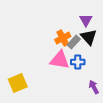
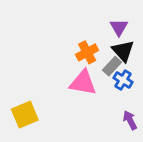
gray rectangle: (74, 42) -> (112, 66), moved
blue cross: (78, 62) -> (123, 80), moved, turned 32

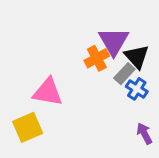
purple triangle: (119, 27) -> (114, 41), moved, size x1.5
pink triangle: (83, 83) -> (48, 92), moved

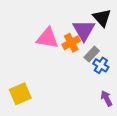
black triangle: (137, 57) -> (102, 18), moved
pink triangle: (48, 92) -> (47, 38), moved

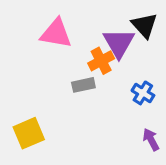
pink triangle: (47, 38) -> (56, 33), moved
gray rectangle: (92, 54) -> (83, 85), moved, turned 35

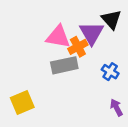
pink triangle: (56, 33) -> (58, 37), moved
gray rectangle: (83, 85) -> (64, 65), size x1.5

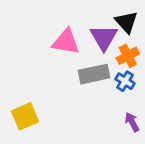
orange cross: (78, 47) -> (128, 56), moved
gray rectangle: (64, 65) -> (94, 74), moved

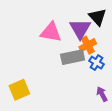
orange cross: (128, 56) -> (88, 45), moved

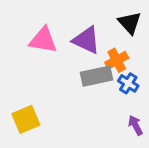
purple triangle: (80, 29) -> (86, 40), moved, turned -35
pink triangle: (51, 32) -> (43, 40), moved

